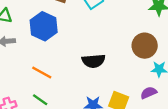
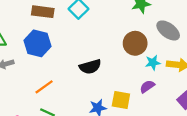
orange line: (42, 73) -> (44, 87), turned -54

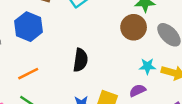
brown circle: (135, 43) -> (134, 27), moved
black semicircle: (90, 67) -> (80, 60), turned -75

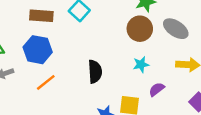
cyan star: (147, 66) -> (141, 65), moved
orange line: (28, 74) -> (46, 82), moved

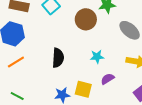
brown circle: (140, 29) -> (86, 19), moved

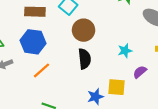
brown circle: (86, 19) -> (84, 30), moved

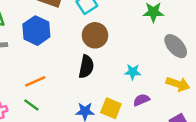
orange line: (41, 70) -> (35, 81), moved

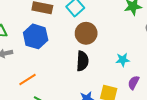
orange line: (35, 81) -> (28, 80), moved
purple semicircle: (141, 100) -> (134, 83), turned -32

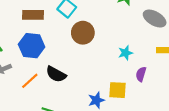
black semicircle: (82, 61) -> (56, 74), moved, turned 126
orange line: (28, 80) -> (30, 81), moved

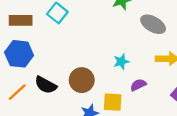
brown circle: (83, 33) -> (82, 80), moved
purple semicircle: (141, 74) -> (138, 85), turned 48

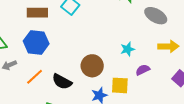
black semicircle: (46, 85) -> (62, 82), moved

